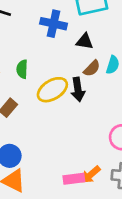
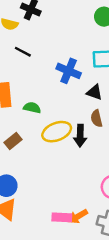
brown semicircle: (92, 68) -> (97, 118), turned 112
green semicircle: (22, 69) -> (32, 108), turned 91

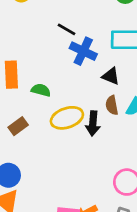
black line: (23, 52) -> (67, 29), moved

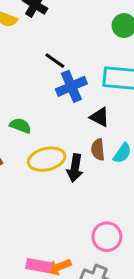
blue cross: (83, 51) -> (71, 86), turned 36

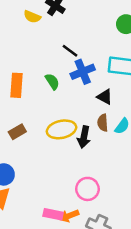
green semicircle: (20, 126) -> (52, 81), moved, turned 35
pink circle: (107, 237) -> (87, 189), moved

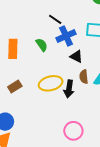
black triangle: (105, 97) -> (76, 57), moved

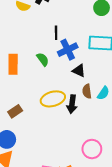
black line: (55, 19) -> (56, 33), turned 56
brown rectangle: (15, 87) -> (15, 111), moved
pink circle: (73, 131) -> (92, 149), moved

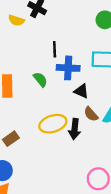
blue cross: (68, 50) -> (68, 68), turned 30
brown semicircle: (87, 91) -> (91, 114), turned -32

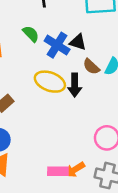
blue cross: (68, 68) -> (57, 45), moved, turned 35
yellow ellipse: (53, 124) -> (50, 82), turned 44

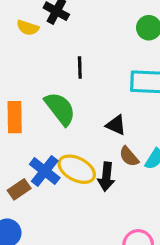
green semicircle: (31, 34) -> (60, 109), size x1.6
blue cross: (57, 45) -> (45, 171), moved

